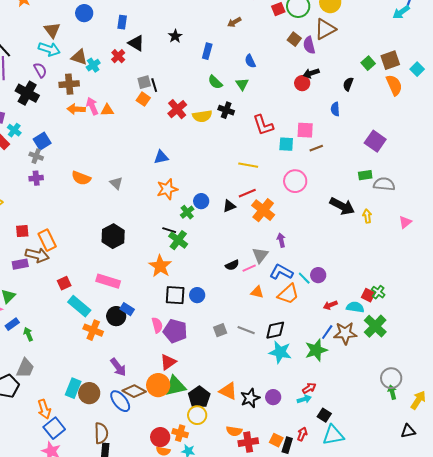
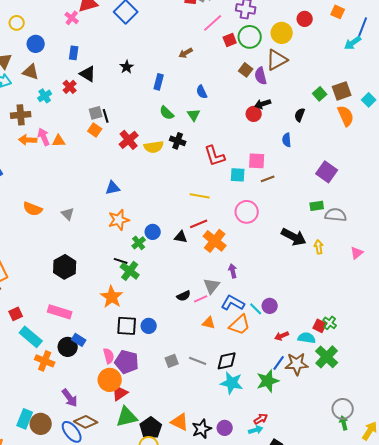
brown triangle: (79, 57) -> (31, 72), moved
black triangle: (229, 206) -> (181, 237), turned 32
orange circle: (158, 385) -> (110, 380), moved

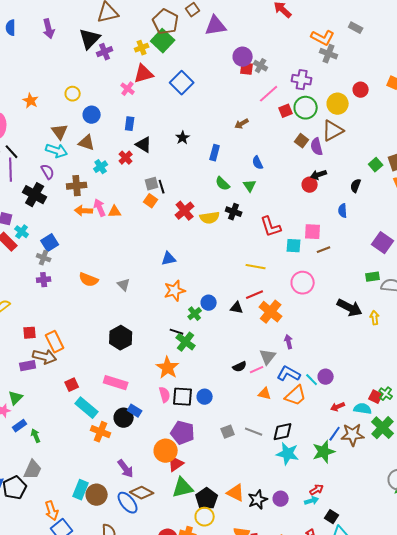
pink semicircle: (109, 356) -> (165, 395), moved

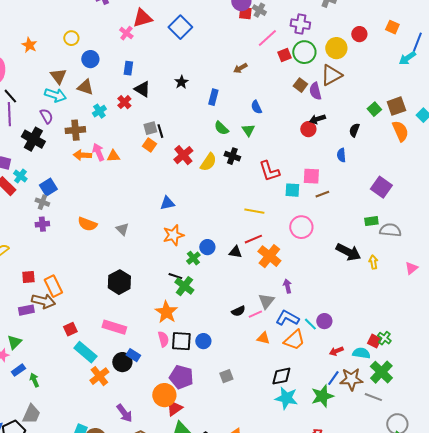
yellow semicircle: (210, 218) -> (208, 162), turned -48
orange cross: (101, 432) -> (99, 376), turned 30
gray line: (254, 432) -> (373, 397), moved

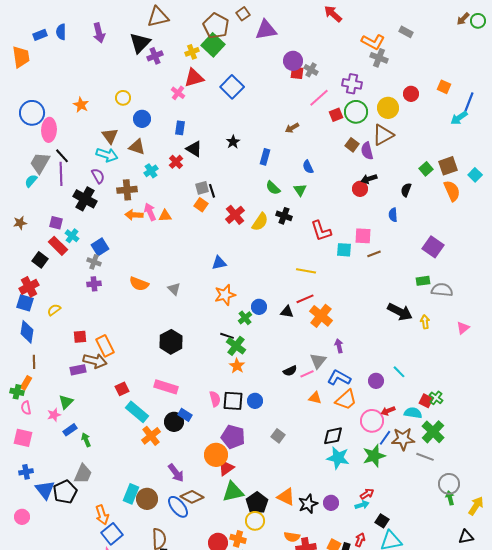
pink circle: (301, 227) -> (372, 421), moved
orange star: (166, 312) -> (237, 366), moved, size x0.7
cyan line: (310, 324) -> (399, 372), moved
gray square: (226, 376) -> (278, 436), turned -32

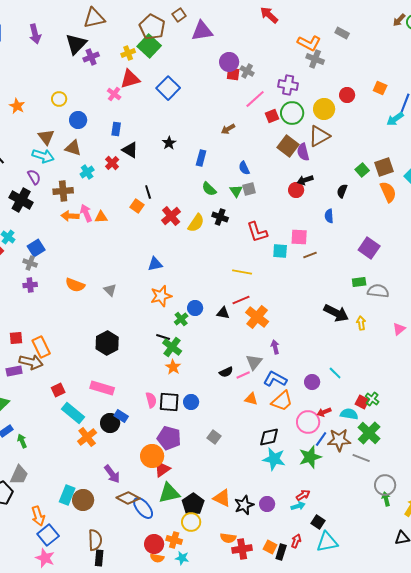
brown square: (352, 145) -> (288, 146), size x1.5
gray square: (202, 188) -> (249, 189), moved
blue ellipse: (178, 507) -> (143, 508), moved

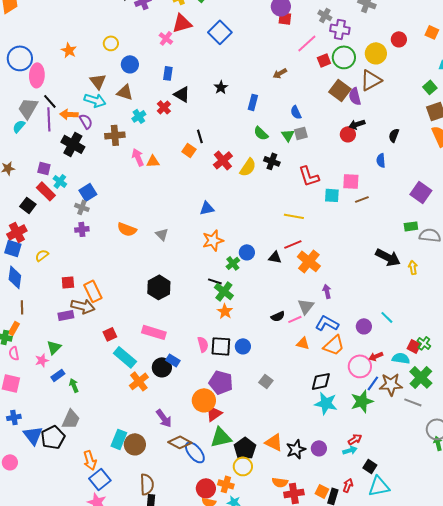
gray cross: (247, 71) -> (325, 15), moved
green square: (362, 170) -> (430, 87), moved
orange arrow: (70, 216) -> (69, 114), moved

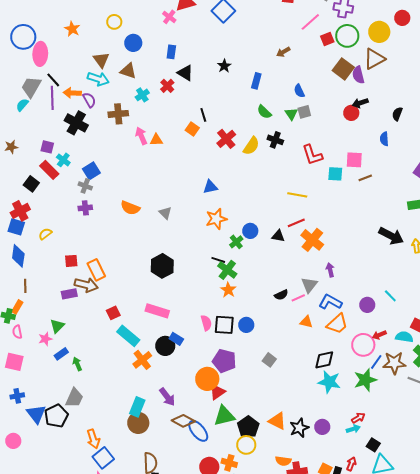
cyan rectangle: (119, 439) -> (137, 407), moved

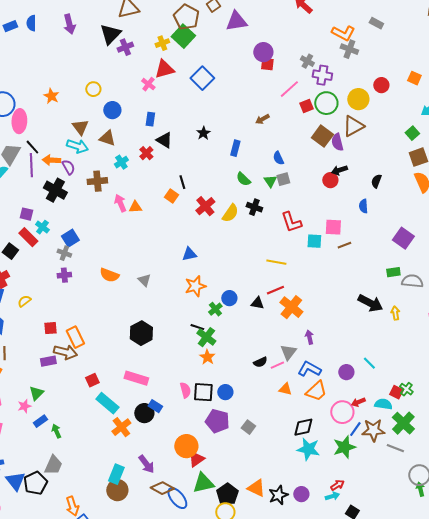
purple pentagon: (224, 361) -> (217, 421), moved

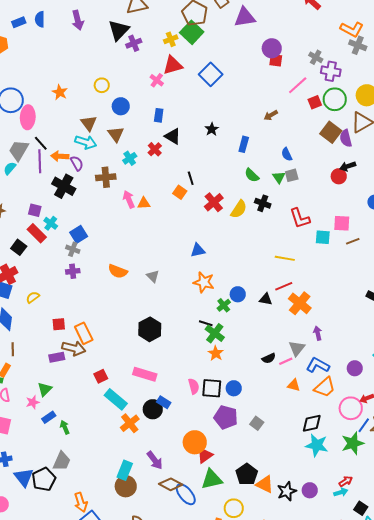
brown triangle: (107, 138) -> (116, 134), turned 36
orange star: (195, 286) -> (204, 282), turned 30
black pentagon: (227, 494) -> (247, 474), moved

